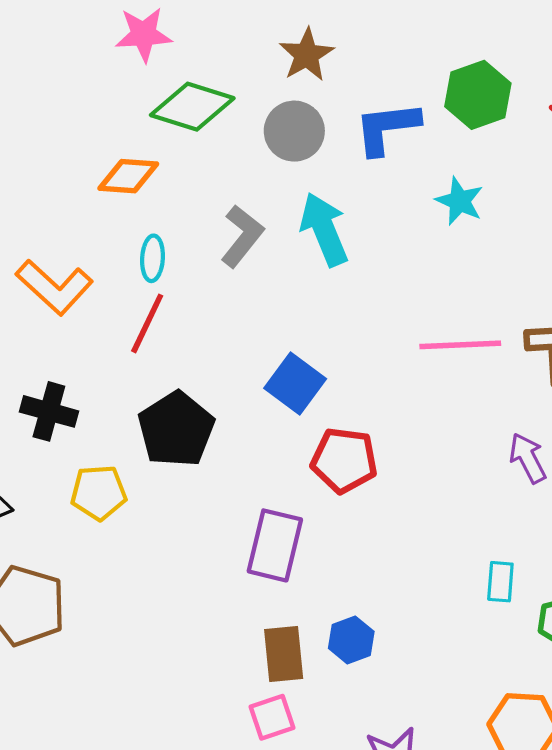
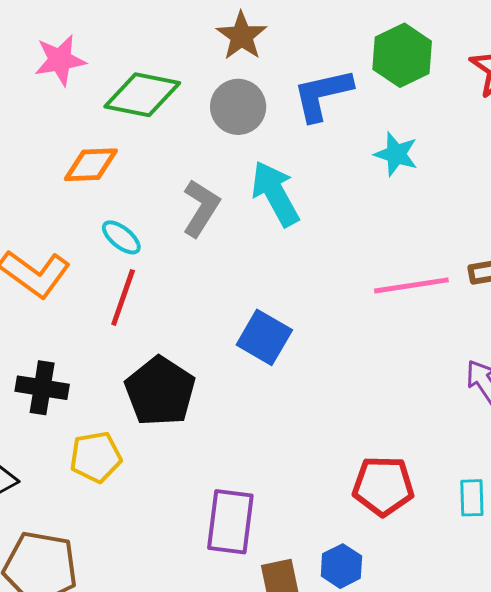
pink star: (144, 34) -> (60, 60), moved
cyan ellipse: (152, 258) -> (121, 237), turned -48
red pentagon: (344, 460) -> (383, 486), moved
purple rectangle: (275, 545) -> (230, 522), moved

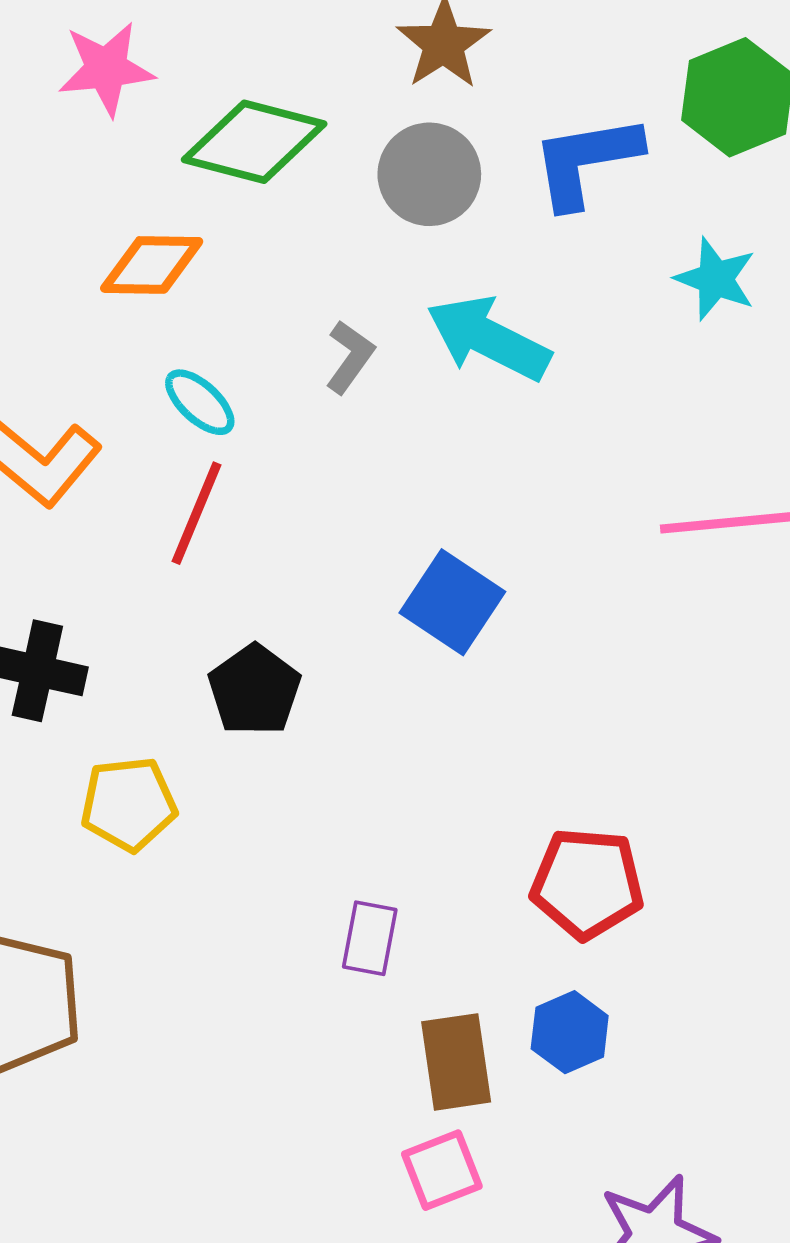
cyan arrow: (275, 194) -> (488, 338), turned -38
gray L-shape: (201, 208) -> (350, 357), size x0.7
black pentagon: (160, 391) -> (254, 690), size x0.7
red pentagon: (383, 486) -> (587, 884), moved
purple rectangle: (230, 522) -> (370, 938), size x0.6

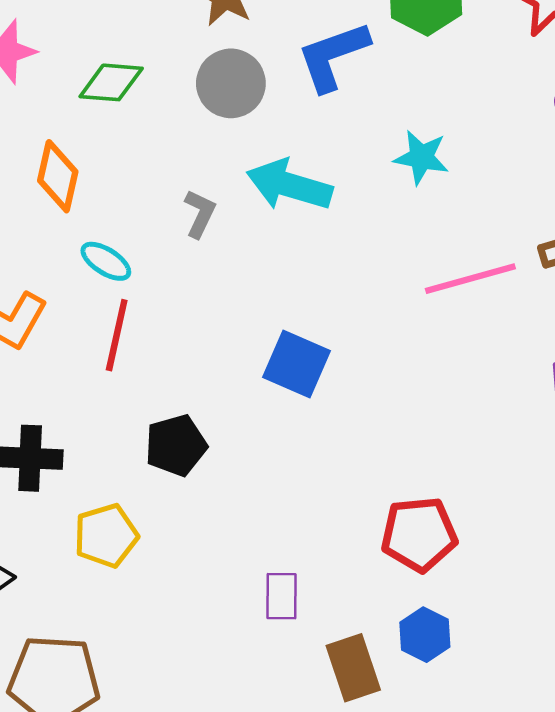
green diamond: (254, 142) -> (111, 82), size x0.7
orange diamond: (152, 265) -> (58, 176), turned -68
cyan star: (715, 279) -> (421, 157), moved
black pentagon: (254, 690) -> (176, 445), turned 30

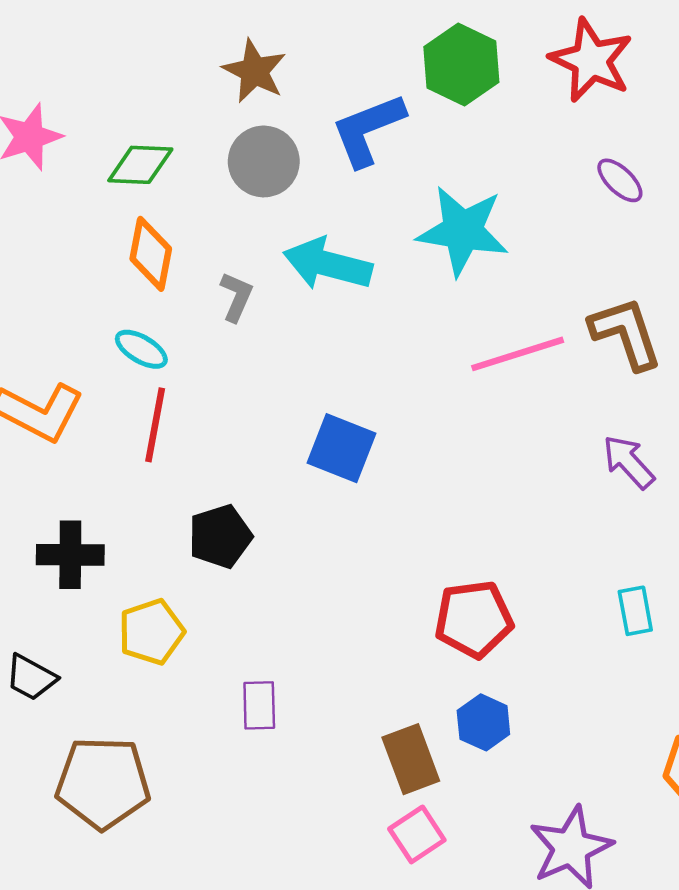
cyan star: (421, 157) -> (463, 231), size x1.6
orange diamond: (58, 176) -> (151, 254), moved
purple rectangle: (281, 596) -> (259, 705), moved

